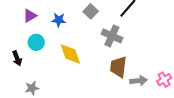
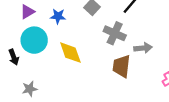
cyan circle: (36, 42) -> (34, 40), size x1.5
gray arrow: (139, 81) -> (143, 48), moved

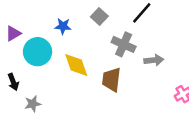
purple triangle: (27, 12) -> (13, 33), moved
black arrow: (14, 57) -> (13, 82), moved
brown trapezoid: (121, 66) -> (111, 80), moved

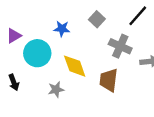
gray star: (33, 104) -> (56, 89), moved

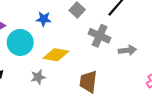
yellow diamond: (75, 66) -> (56, 55), turned -60
brown trapezoid: (109, 80) -> (88, 82), moved

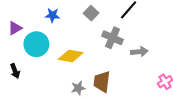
blue star: (44, 19) -> (52, 15), moved
gray star: (38, 77) -> (78, 88), moved

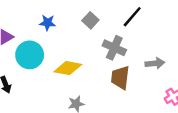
gray arrow: (139, 52) -> (155, 63), moved
brown trapezoid: (102, 82) -> (120, 78), moved

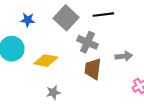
black line: (132, 17) -> (103, 15), turned 42
gray square: (90, 20) -> (66, 18), size x1.6

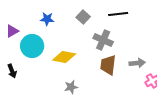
gray square: (66, 18) -> (83, 17), size x0.6
gray arrow: (124, 56) -> (137, 63), moved

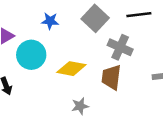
gray square: (83, 17) -> (95, 18), size x1.5
brown trapezoid: (108, 65) -> (111, 77), moved

